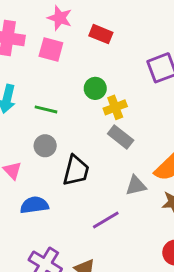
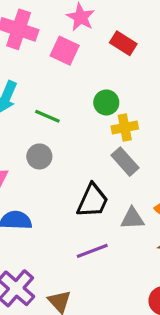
black trapezoid: (76, 171) -> (93, 201), moved

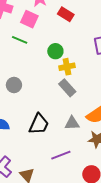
green line: (47, 116) -> (20, 40), moved
black trapezoid: (93, 201) -> (39, 124), moved
purple line: (92, 251) -> (61, 155), moved

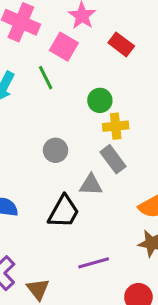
green line: (20, 40) -> (46, 78), turned 35
gray circle: (14, 85) -> (56, 150), moved
gray triangle: (72, 123) -> (91, 185), moved

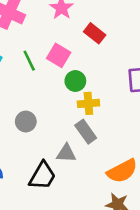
pink square: (64, 47) -> (59, 55), moved
gray circle: (56, 150) -> (26, 122), moved

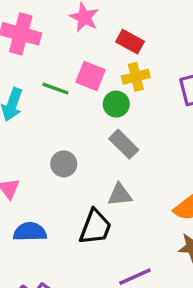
green line: (29, 61) -> (55, 89), turned -35
yellow cross: (88, 103) -> (136, 77), moved
gray rectangle: (86, 132) -> (124, 144), moved

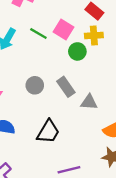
gray rectangle: (124, 144) -> (66, 87), moved
gray triangle: (120, 195) -> (89, 102), moved

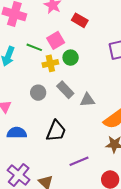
pink square: (63, 29) -> (56, 40), turned 36
yellow cross: (94, 35) -> (50, 63), moved

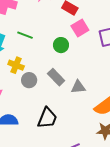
pink square: (56, 40) -> (80, 28), moved
yellow cross: (50, 63) -> (16, 65), moved, turned 35

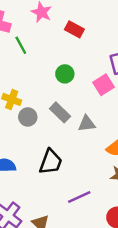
pink square: (80, 28) -> (104, 85), moved
green line: (25, 35) -> (21, 45), moved, turned 42

